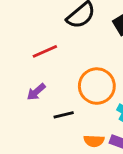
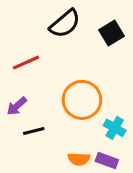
black line: (64, 115) -> (34, 131), moved

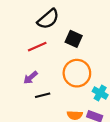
black semicircle: (65, 24) -> (48, 19), moved
black square: (112, 33) -> (74, 39), moved, turned -35

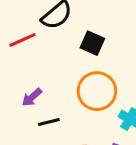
red line: (37, 47) -> (23, 40), moved

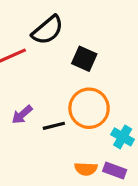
black line: (49, 122) -> (54, 126), moved

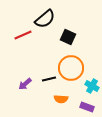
purple arrow: (22, 115) -> (25, 84), moved
orange semicircle: (86, 169) -> (61, 99), moved

